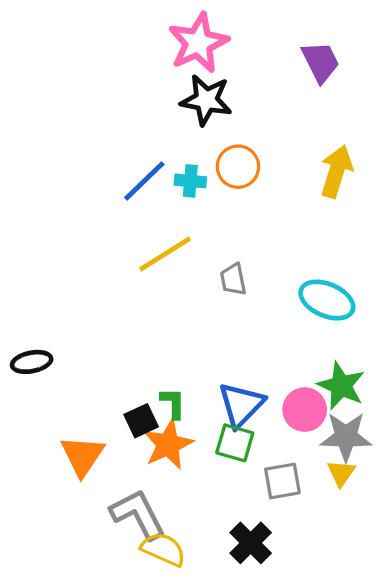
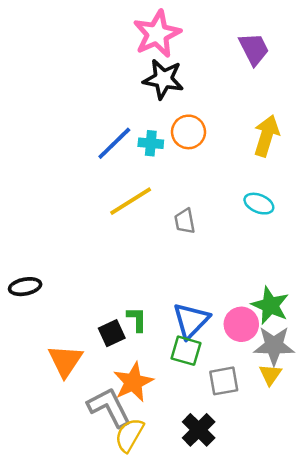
cyan ellipse: (327, 300) -> (259, 204), moved, size x0.7
orange star: (168, 444) -> (133, 382), moved
yellow semicircle: (163, 549) -> (129, 435), turned -84

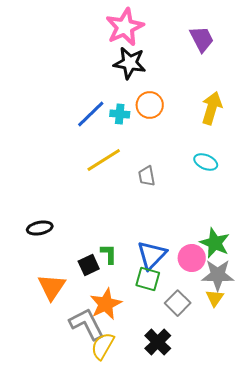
black ellipse: (25, 287) -> (40, 228), moved
gray square: (224, 381) -> (178, 303), turned -35

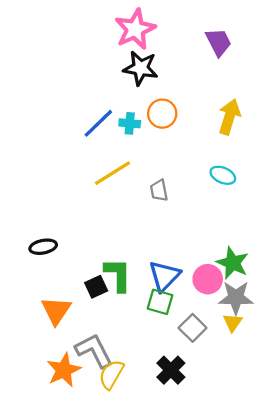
green L-shape: (109, 254) -> (118, 275), size x1.6
orange star: (106, 304) -> (64, 370), moved

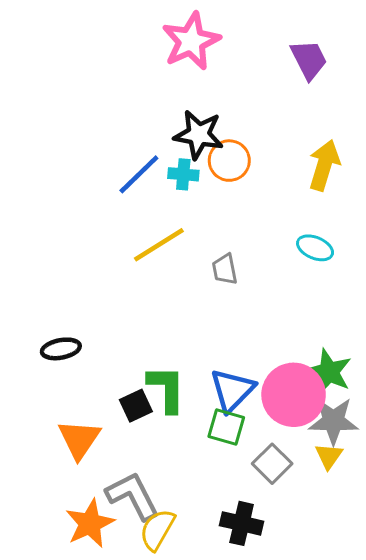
black star: (141, 68) -> (199, 135), moved
pink circle: (208, 279) -> (294, 395), size x1.5
black cross: (171, 370) -> (242, 523), turned -32

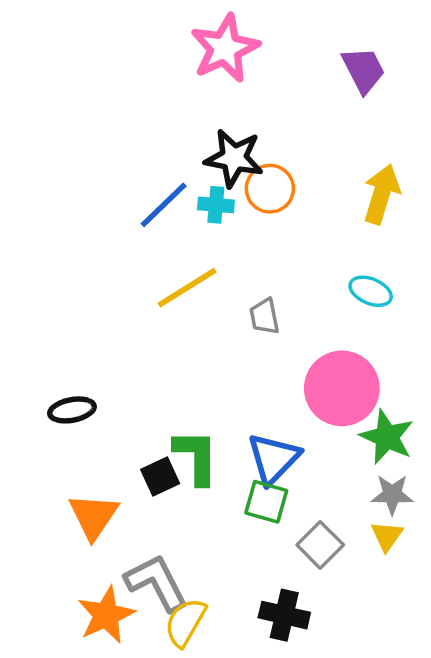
pink circle: (294, 395) -> (342, 388), moved
gray star: (333, 421) -> (392, 495), size x0.7

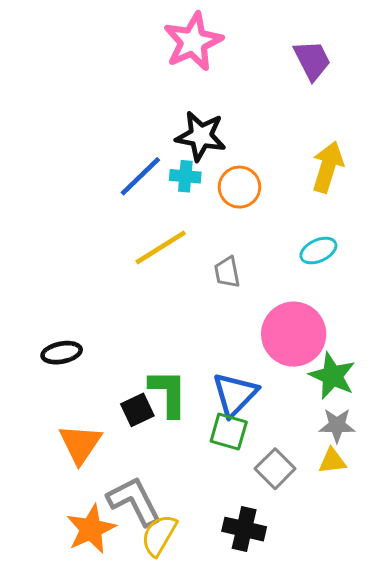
orange circle: (270, 189) -> (239, 187), moved
cyan ellipse: (371, 291) -> (318, 251), turned -48
yellow triangle: (387, 536) -> (332, 461), turned 48

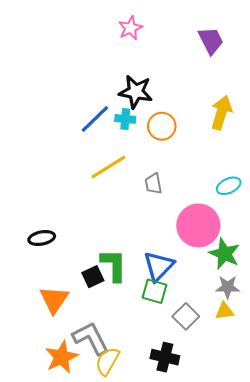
pink star: (193, 42) -> (130, 28), size x0.6
cyan ellipse: (318, 251) -> (229, 186), moved

